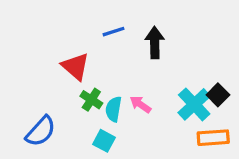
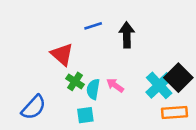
black square: (218, 95) -> (178, 78), size x1.5
cyan square: (104, 141) -> (85, 115), turned -36

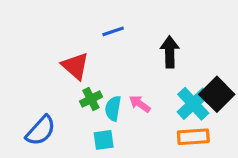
black arrow: (127, 35) -> (170, 52), moved
green cross: (75, 81) -> (91, 99), turned 30
orange rectangle: (175, 112) -> (193, 137), moved

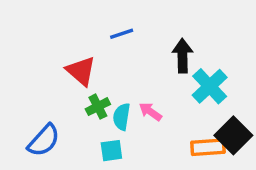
black square: (217, 94) -> (233, 135), moved
cyan cross: (193, 104) -> (210, 86), moved

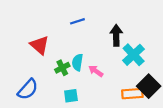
red triangle: (81, 71) -> (40, 45), moved
cyan semicircle: (122, 117) -> (77, 62), moved

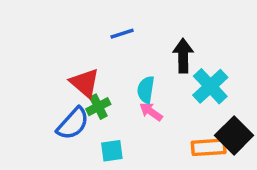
red triangle: (40, 45) -> (85, 83), moved
cyan semicircle: (77, 62) -> (146, 90), moved
blue semicircle: (28, 89) -> (73, 124), moved

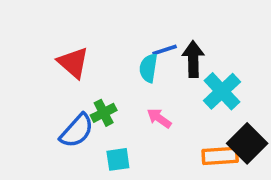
blue line: (122, 34) -> (165, 50), moved
red triangle: (85, 83) -> (73, 63), moved
cyan semicircle: (146, 90) -> (148, 68), moved

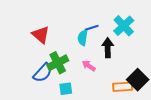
black arrow: (193, 59) -> (108, 48), moved
cyan cross: (222, 91) -> (124, 26), moved
green cross: (104, 113) -> (58, 63), size x1.5

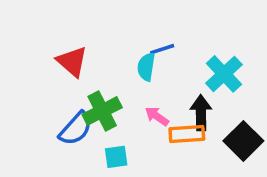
cyan cross: (124, 26) -> (224, 74), moved
black arrow: (108, 48) -> (201, 113), moved
orange rectangle: (123, 87) -> (187, 134), moved

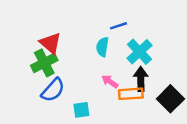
blue line: (162, 49) -> (118, 26), moved
cyan cross: (224, 74) -> (140, 52), moved
green cross: (102, 111) -> (44, 63), moved

